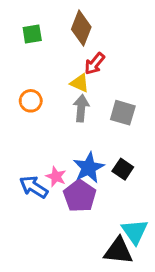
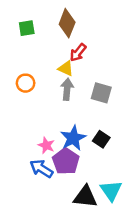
blue arrow: (34, 187) -> (41, 169), moved
black triangle: (118, 251) -> (85, 197), moved

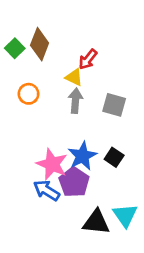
brown diamond: (67, 23) -> (40, 44), moved
green square: (27, 28) -> (15, 48), moved, turned -35
pink star: (46, 145) -> (52, 164), size x1.6

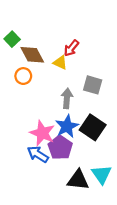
brown diamond: (40, 44) -> (32, 55), moved, turned -50
gray arrow: (75, 101) -> (67, 98), moved
black square: (114, 157) -> (93, 127), size x1.6

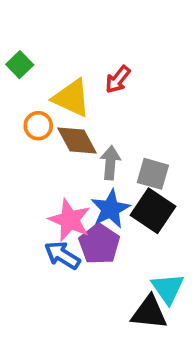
brown diamond: (32, 55) -> (77, 140), moved
yellow triangle: (60, 63) -> (72, 98), moved, size x1.6
gray square: (93, 85) -> (153, 174), moved
black triangle: (78, 180) -> (149, 313), moved

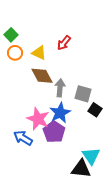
yellow triangle: (72, 98) -> (39, 53), size x0.7
orange circle: (38, 126) -> (15, 53), moved
black square: (153, 211) -> (95, 110), moved, size x0.6
blue arrow: (62, 255) -> (23, 138), moved

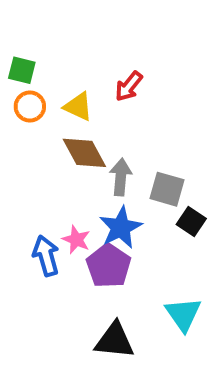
green square: (11, 35) -> (22, 70), turned -32
pink star: (38, 119) -> (76, 240), size x0.6
blue arrow: (23, 138) -> (46, 256), moved, turned 42
black triangle: (81, 169) -> (115, 340), moved

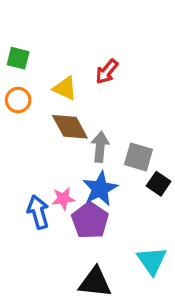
orange circle: (30, 107) -> (18, 100), moved
pink star: (76, 240) -> (63, 199), turned -30

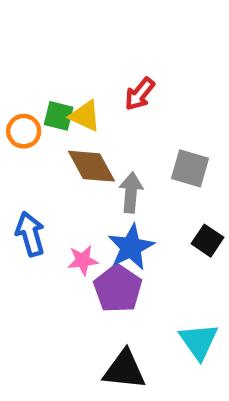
green square: (18, 58) -> (59, 116), moved
gray square: (139, 157) -> (190, 168), moved
blue arrow: (38, 212) -> (30, 234), moved

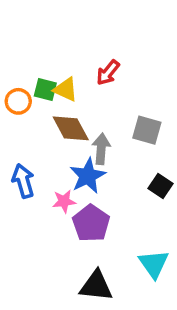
blue star: (131, 247) -> (88, 176), moved

